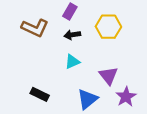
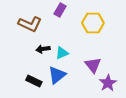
black arrow: (72, 35) -> (43, 49), moved
blue triangle: (87, 99) -> (57, 75), moved

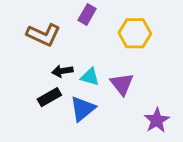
cyan triangle: (62, 53) -> (90, 77), turned 40
purple triangle: (93, 65) -> (122, 84), moved
black rectangle: (34, 81) -> (49, 97), moved, turned -56

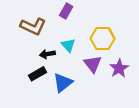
yellow hexagon: (135, 33) -> (103, 39), moved
cyan triangle: (90, 77) -> (68, 45), moved, turned 32
purple star: (157, 120) -> (119, 68), moved

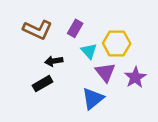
purple rectangle: (66, 11) -> (75, 28), moved
cyan triangle: (68, 45) -> (89, 51), moved
blue triangle: (63, 83) -> (93, 99), moved

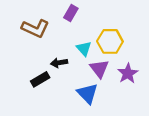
purple rectangle: (75, 28) -> (71, 13), moved
black arrow: (54, 61) -> (59, 63), moved
blue triangle: (93, 99) -> (87, 94), turned -35

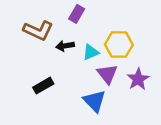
cyan triangle: (84, 49) -> (91, 52), turned 49
black arrow: (59, 63) -> (65, 46), moved

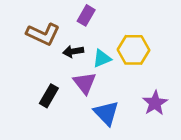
purple triangle: (107, 74) -> (85, 83), moved
purple star: (138, 79) -> (155, 103), moved
black rectangle: (43, 86) -> (49, 96), turned -30

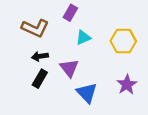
yellow hexagon: (133, 50) -> (123, 41), moved
black arrow: (73, 51) -> (40, 56), moved
cyan triangle: (102, 59) -> (83, 38), moved

